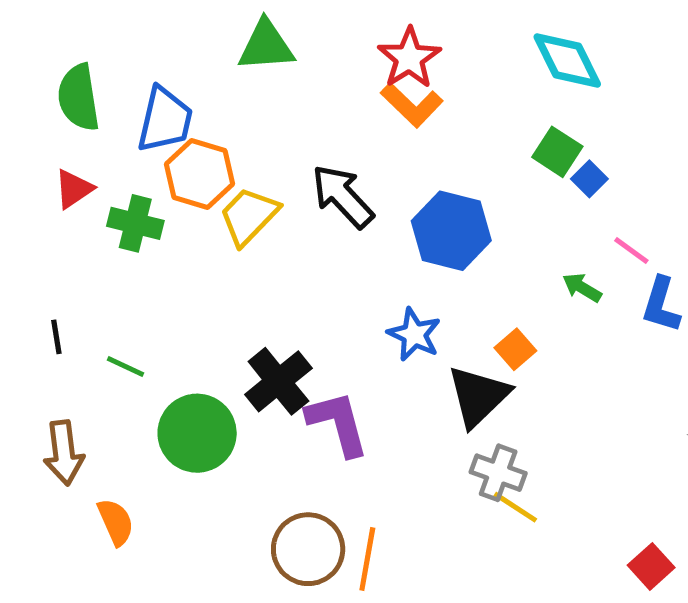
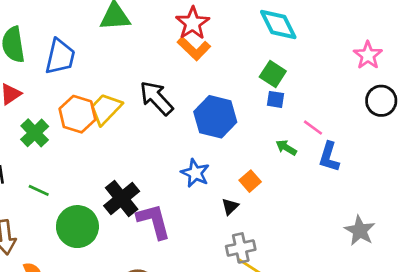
orange hexagon: (200, 174) -> (77, 114), moved
blue square: (589, 179) -> (276, 99), moved, turned -36
green cross: (135, 223) -> (35, 133), moved, turned 32
black triangle: (478, 396) -> (230, 206), size x0.5
gray cross: (498, 473) -> (241, 248), turned -32

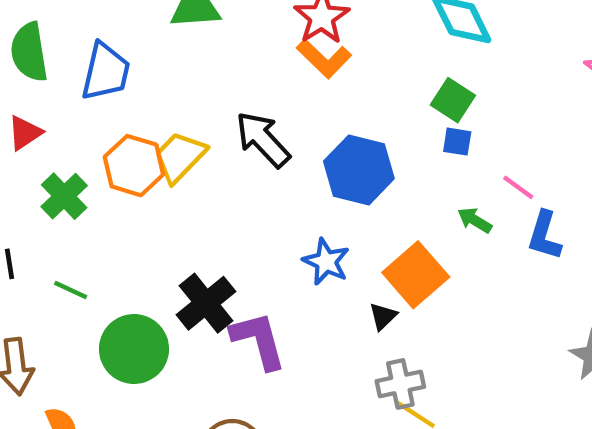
orange square: (250, 181) -> (416, 275), size x1.8

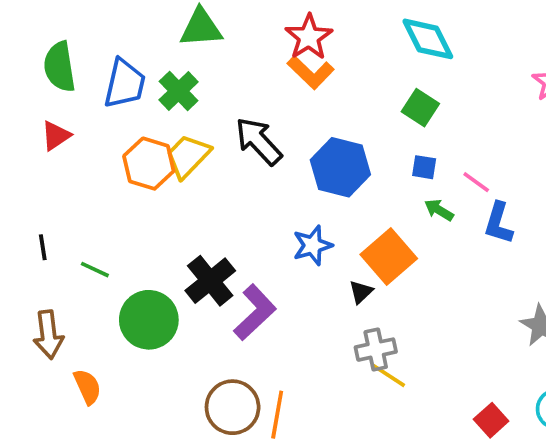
blue square: (457, 142) -> (424, 167), moved
green cross: (64, 196) -> (179, 91), moved
blue star: (326, 262) -> (312, 245), turned 30
purple L-shape: (258, 340) -> (255, 312), turned 62

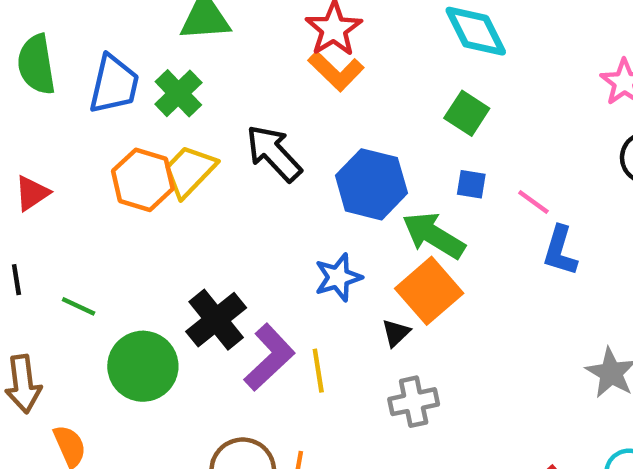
red triangle: (56, 136) -> (32, 193), moved
green arrow: (439, 210) -> (434, 235), moved, size x1.8
yellow line: (389, 376) -> (318, 371), moved, turned 48

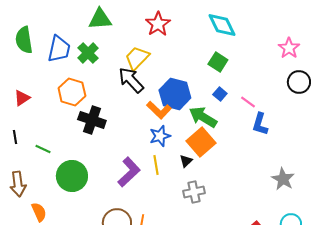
orange L-shape: (336, 71) -> (159, 110), moved
yellow trapezoid: (189, 171) -> (137, 58), moved
blue square: (471, 184) -> (220, 94), turned 32
black cross: (216, 320) -> (92, 120), moved, turned -32
yellow line: (318, 371) -> (156, 165), moved

